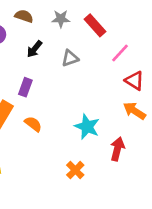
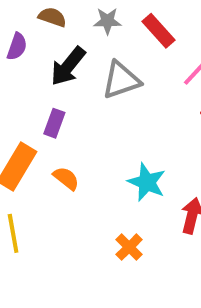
black arrow: (34, 49) -> (68, 66), size x1.5
gray triangle: (70, 58) -> (121, 80), size x1.5

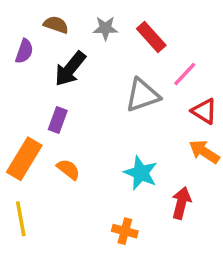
gray triangle: (121, 80) -> (142, 95), moved
orange cross: (129, 247) -> (125, 231), turned -30

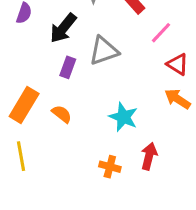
gray triangle: (142, 95) -> (104, 51), moved
purple rectangle: (58, 120) -> (68, 67), moved
red arrow: (181, 203) -> (149, 156), moved

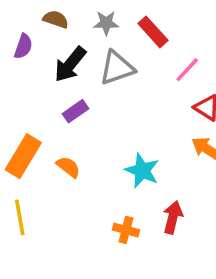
gray triangle: (104, 51) -> (117, 68), moved
purple rectangle: (68, 67) -> (76, 111), turned 35

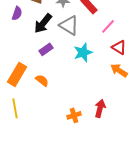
gray triangle: (117, 68) -> (69, 25), turned 50
cyan star: (142, 171) -> (83, 52), moved, turned 30
orange cross: (126, 230) -> (74, 115), turned -32

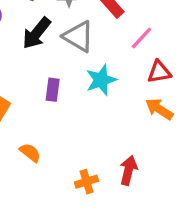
red triangle: (119, 47) -> (159, 72), turned -42
purple rectangle: (46, 49) -> (53, 90), moved, turned -48
orange semicircle: (42, 80) -> (30, 153), moved

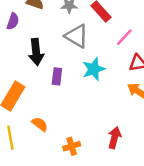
black arrow: (37, 33) -> (36, 52), moved, turned -45
orange cross: (87, 182) -> (72, 146), moved

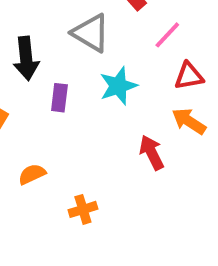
orange semicircle: (40, 124) -> (32, 174), turned -63
red arrow: (114, 138) -> (152, 153), moved, turned -40

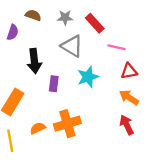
pink line: (167, 35) -> (116, 47), turned 60
red arrow: (152, 153) -> (127, 125), moved
orange cross: (83, 209) -> (67, 124), moved, size x1.6

